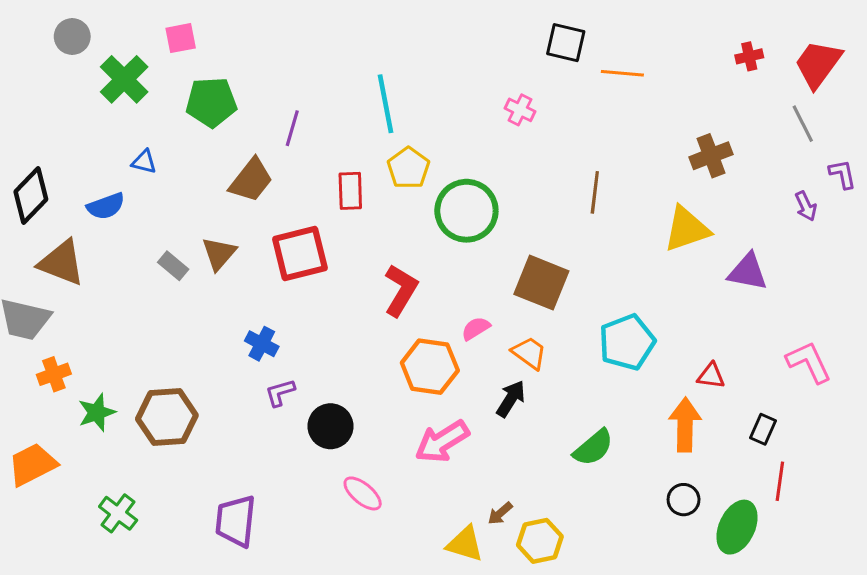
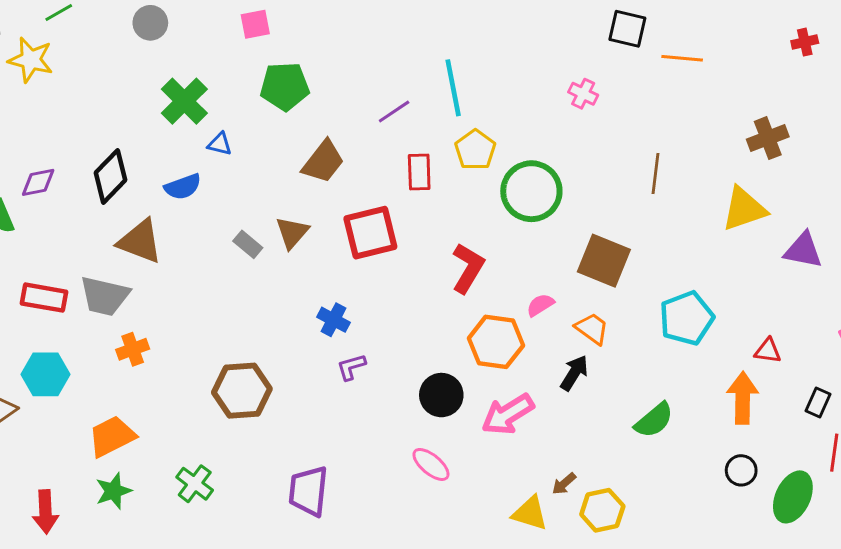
green cross: (124, 79) -> (184, 101), moved
purple line: (292, 128) -> (394, 111), moved, turned 40
green star: (97, 412) -> (113, 491), moved
black circle: (330, 426) -> (441, 395), moved

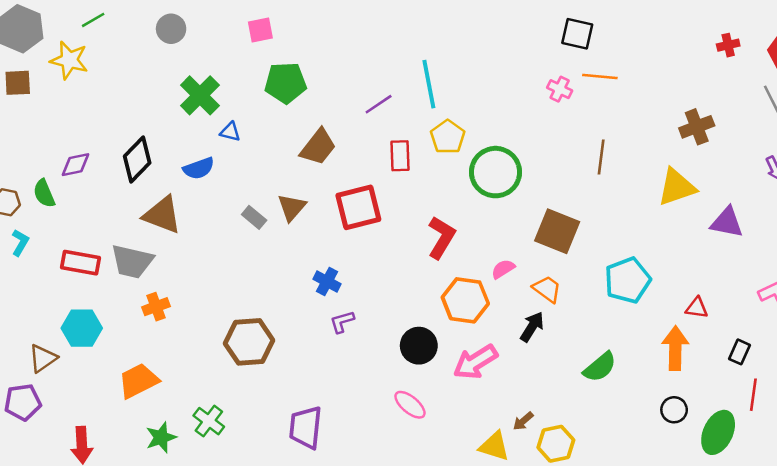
orange line: (682, 58) -> (600, 77), moved
pink cross: (583, 94) -> (560, 89), moved
green star: (113, 491) -> (161, 437), moved

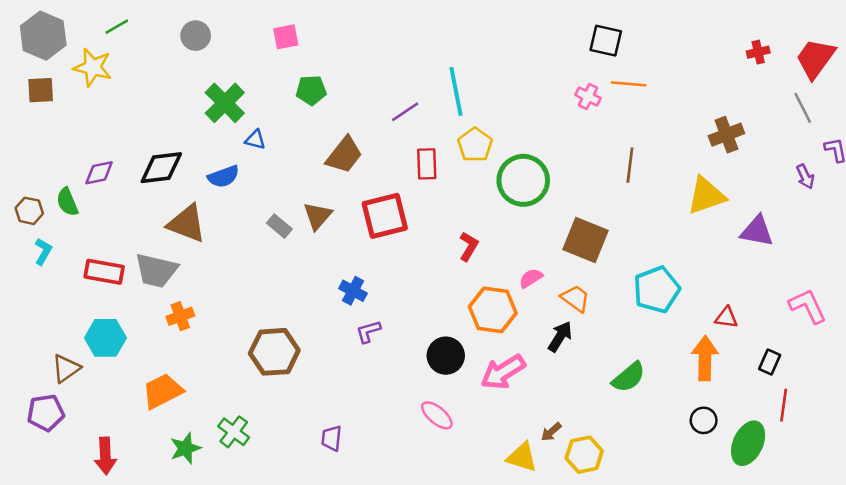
green pentagon: (285, 83) -> (311, 90), size x0.7
black diamond: (137, 160) -> (161, 168), turned 39
red L-shape: (441, 237) -> (469, 246), size x0.7
purple trapezoid: (306, 427) -> (331, 438), size x0.6

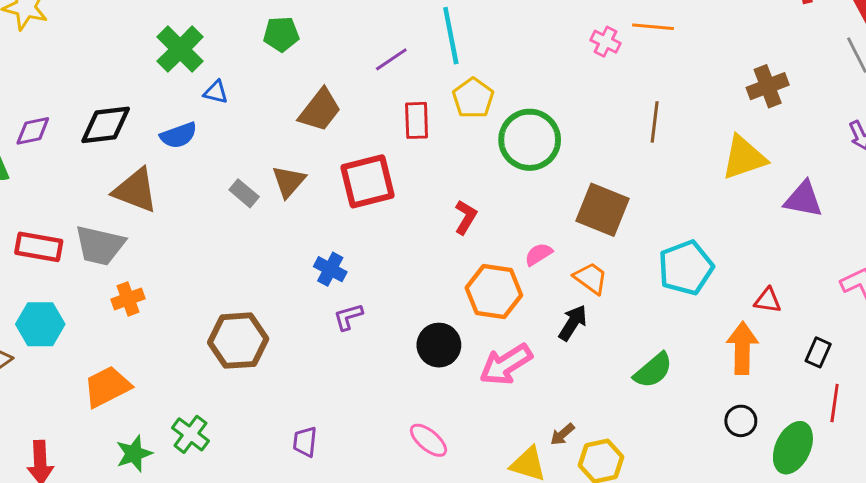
pink ellipse: (437, 415) -> (428, 440), moved

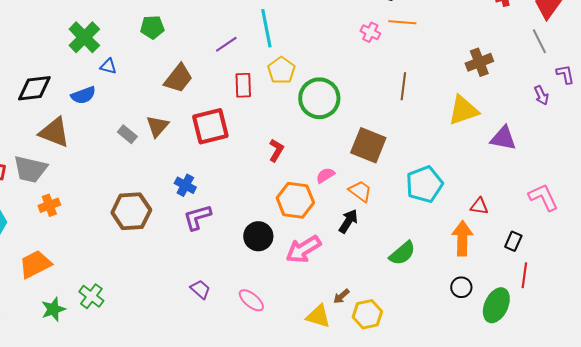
purple L-shape: (348, 317) -> (197, 217), size x1.4
brown hexagon: (238, 341) -> (131, 211), moved
purple trapezoid: (305, 442) -> (200, 289), moved, turned 125

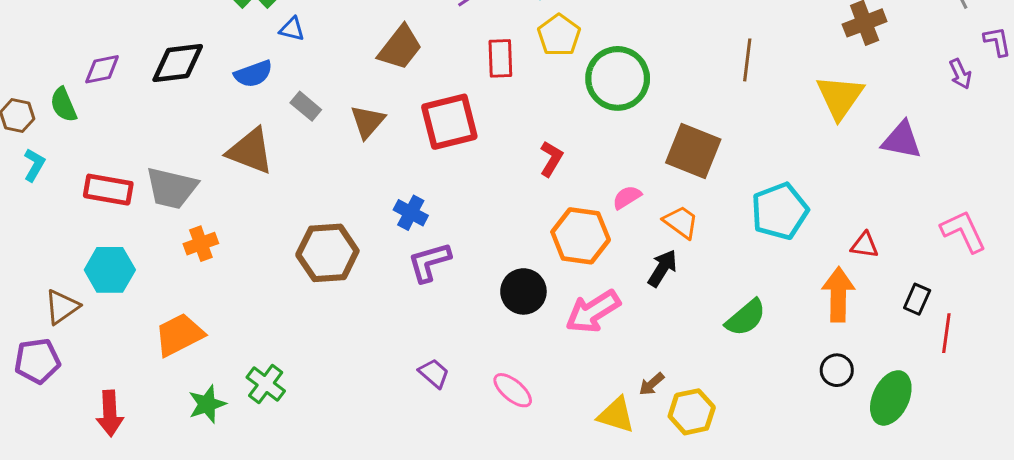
yellow triangle: (463, 110) -> (840, 97), turned -36
brown triangle: (54, 132) -> (250, 151), moved
gray rectangle: (127, 134) -> (306, 106), moved
red line: (524, 275) -> (946, 333), moved

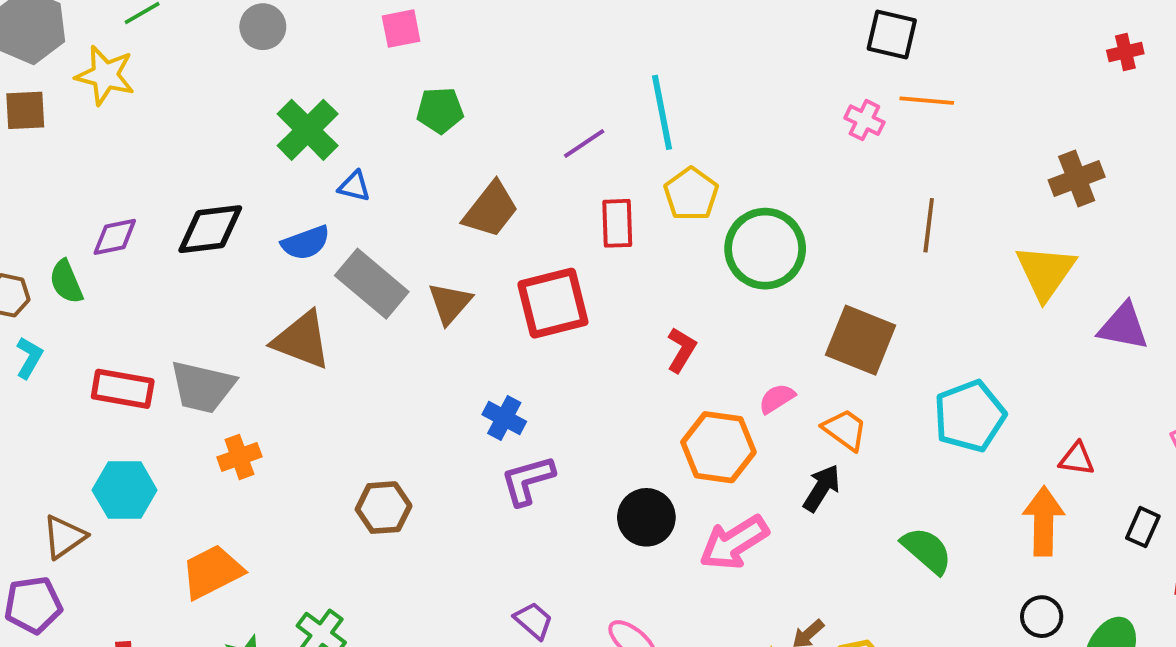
gray rectangle: (306, 106) -> (372, 284), size x1.8
brown hexagon: (327, 253) -> (384, 508), moved, size x0.7
green semicircle: (746, 318) -> (927, 550), turned -99

